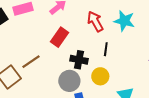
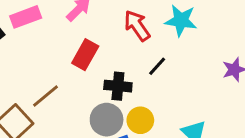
black line: (106, 49) -> (157, 66), turned 40
yellow circle: (100, 76) -> (140, 120), moved

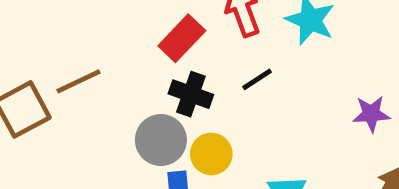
red rectangle: (85, 55) -> (182, 38), moved

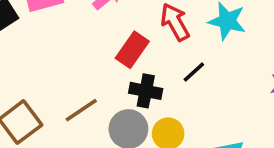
brown line: (79, 81) -> (81, 110), moved

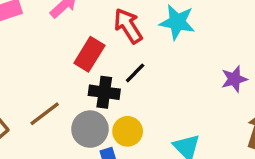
black line: (194, 72) -> (135, 73), moved

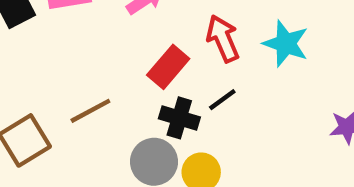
brown line: (45, 114) -> (90, 111), moved

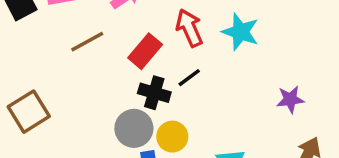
brown line: (90, 111) -> (87, 42), moved

